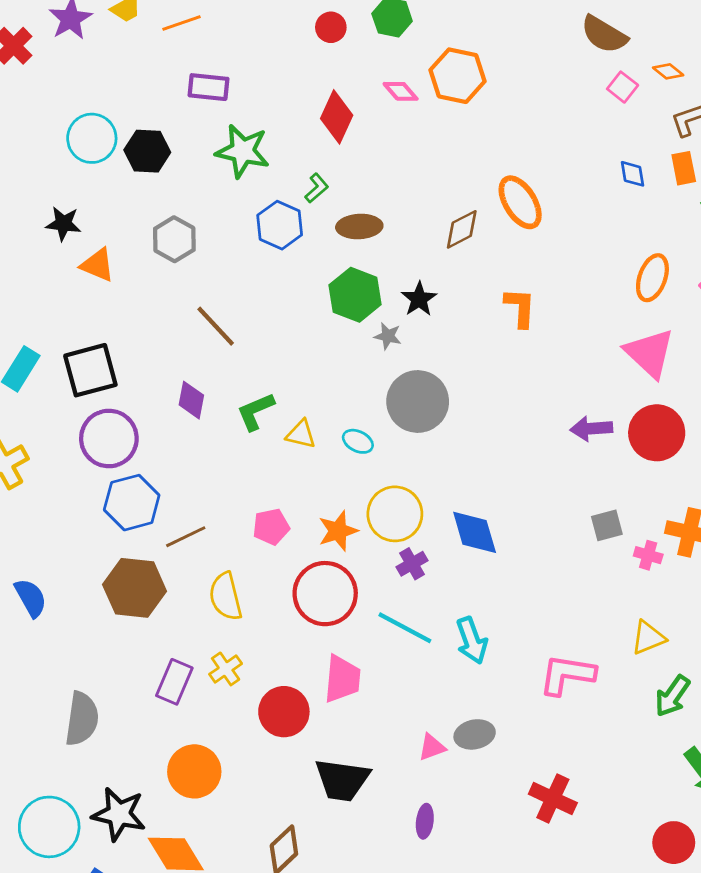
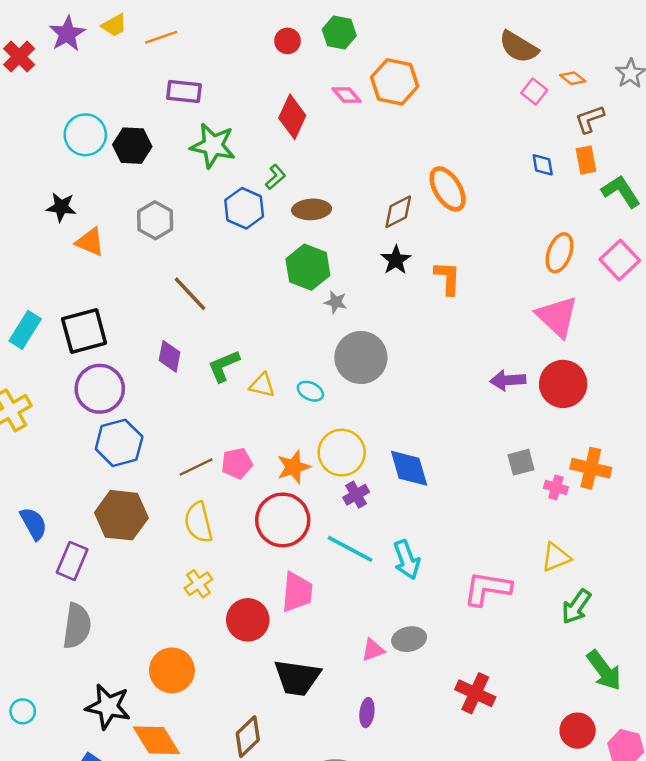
black star: (419, 299) -> (396, 260), moved
brown line: (186, 537) -> (196, 467), moved
purple rectangle: (174, 682) -> (72, 561), moved
cyan circle: (49, 827) -> (23, 711), moved, size x0.5

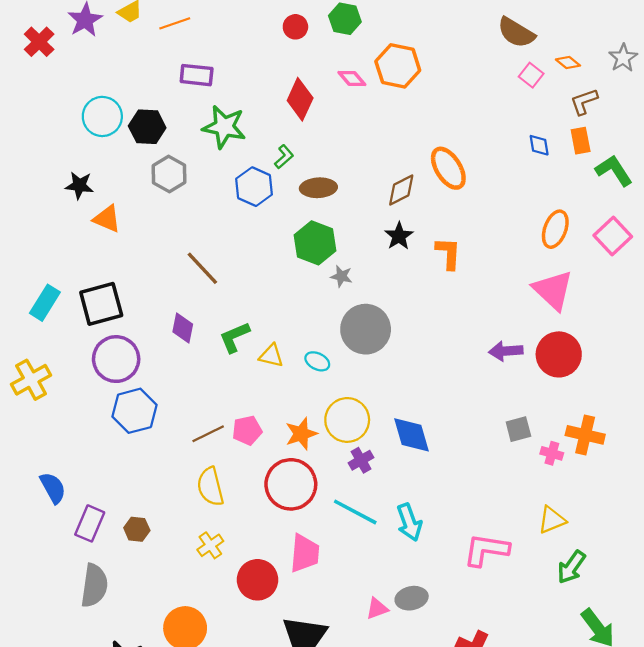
gray hexagon: (155, 220) -> (169, 174), moved
brown hexagon: (121, 515) -> (137, 529), moved, size x0.5

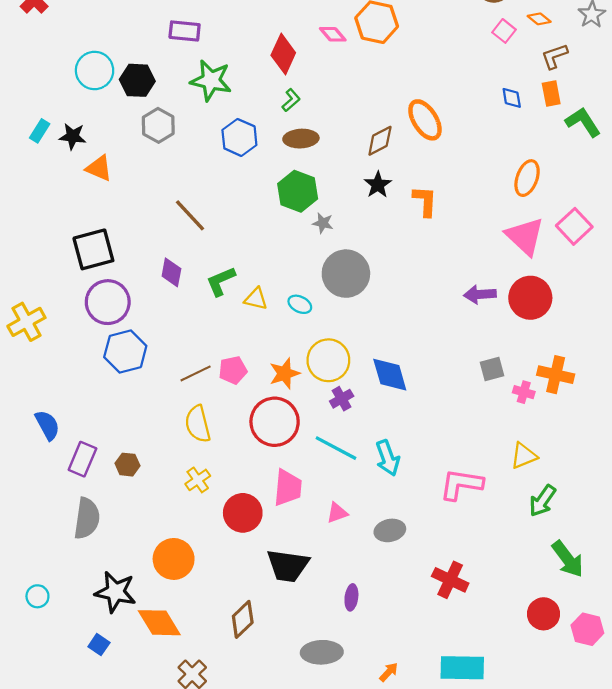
green L-shape: (284, 157) -> (291, 100), moved
pink square: (613, 236) -> (574, 226), moved
cyan rectangle: (45, 303) -> (40, 131), moved, size x0.7
pink triangle: (377, 609) -> (337, 513), moved

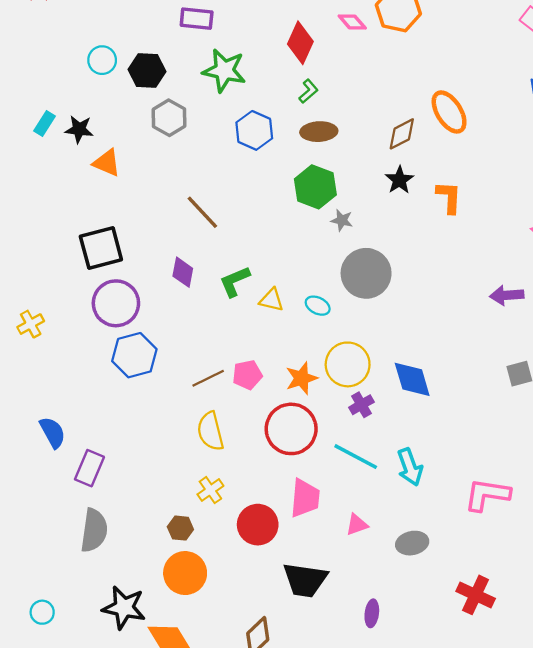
cyan circle: (95, 70) -> (102, 60), size x0.7
yellow cross: (26, 322) -> (31, 324), size x0.7
brown hexagon: (127, 465) -> (180, 528), moved

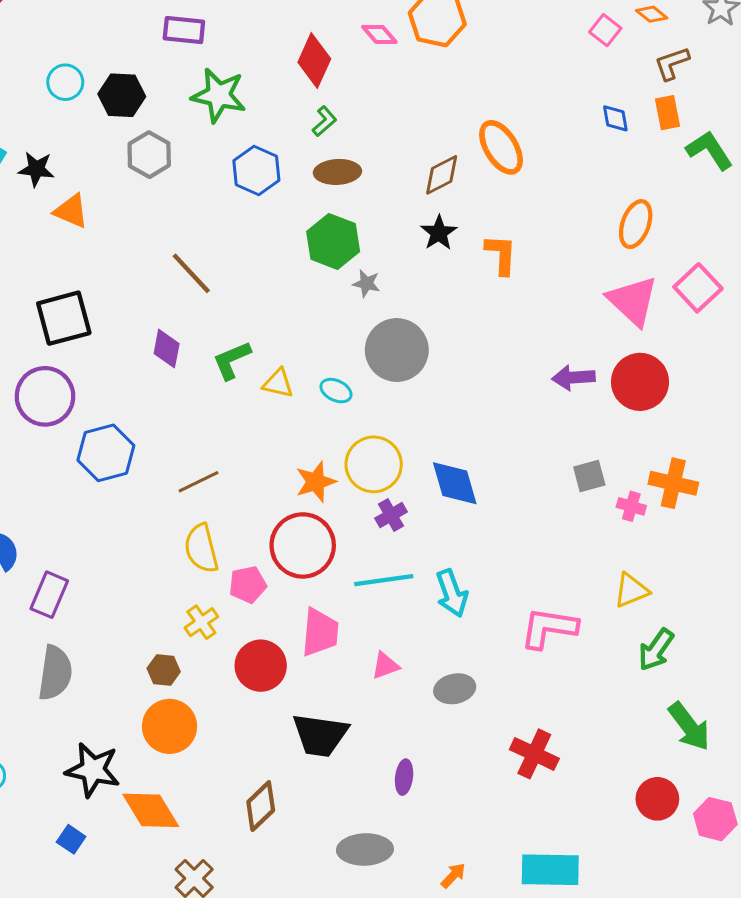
purple circle: (116, 303) -> (45, 396), moved
pink pentagon: (247, 375) -> (248, 585), moved
cyan line: (356, 457) -> (384, 580), turned -36

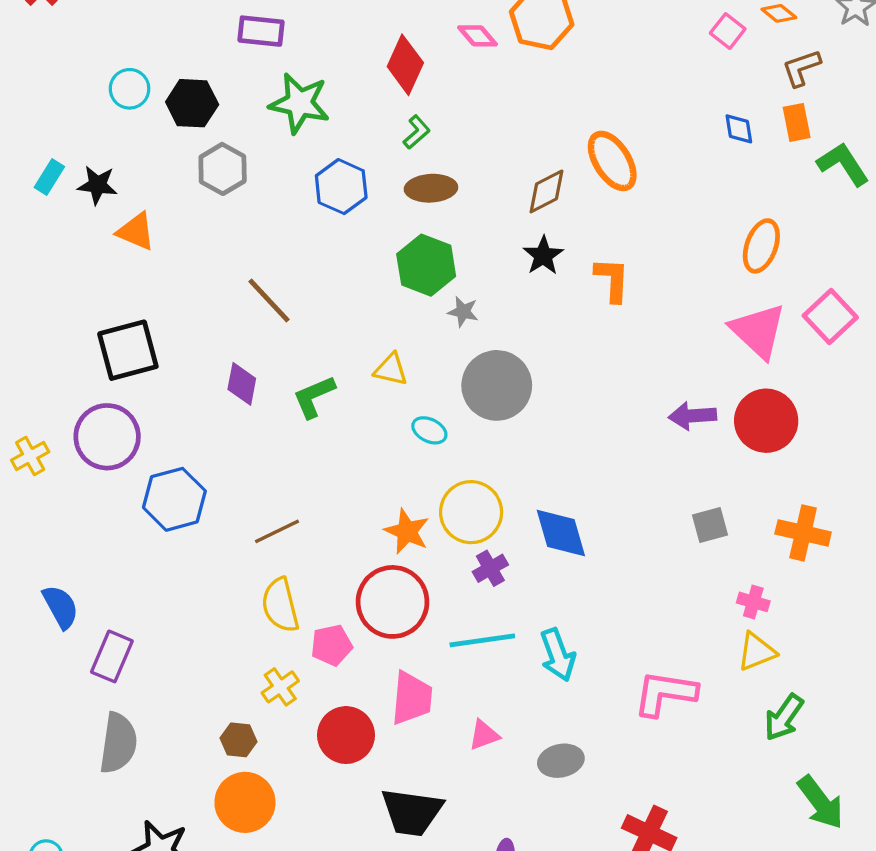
yellow triangle: (278, 383) -> (391, 369), moved
orange star: (316, 482) -> (407, 531), turned -30
pink cross: (631, 506) -> (753, 602), moved

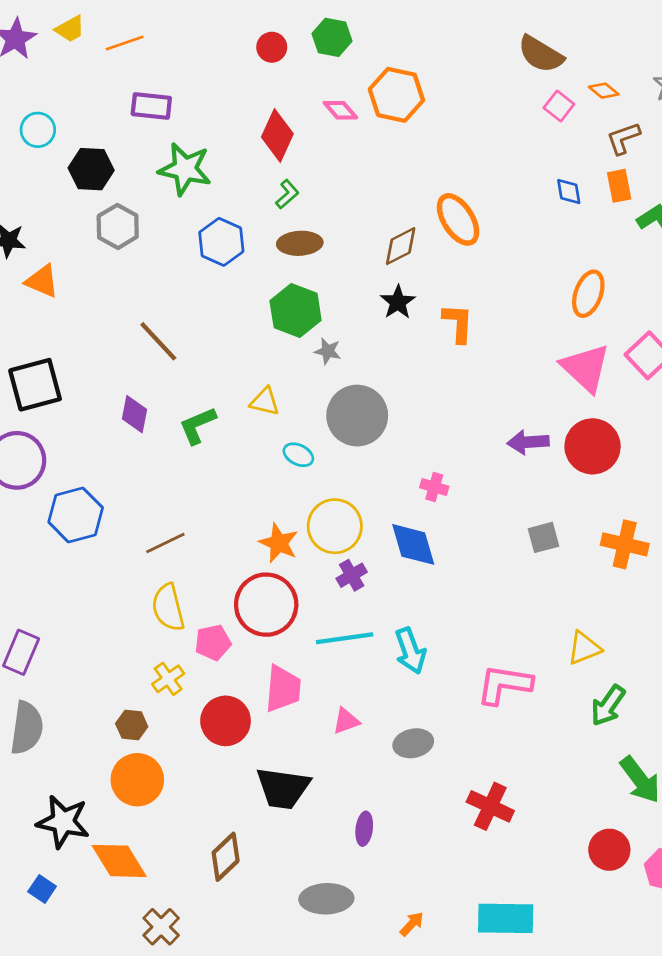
cyan circle: (130, 89) -> (38, 130), moved
pink cross: (753, 602) -> (434, 487), moved

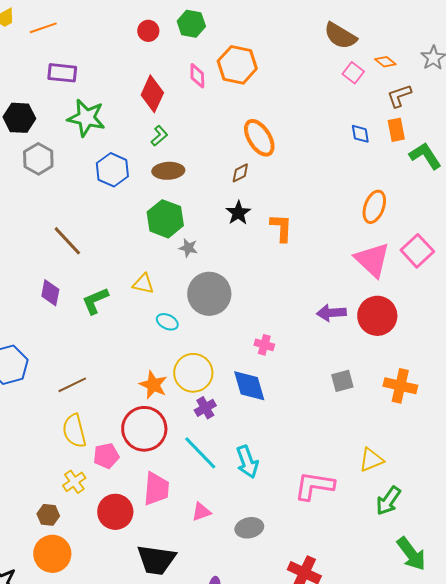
pink diamond: (340, 110) -> (197, 76), turned 40
orange ellipse: (458, 219) -> (259, 138), moved
brown diamond: (401, 246) -> (240, 173), size x0.7
cyan line: (345, 638) -> (200, 453), turned 54

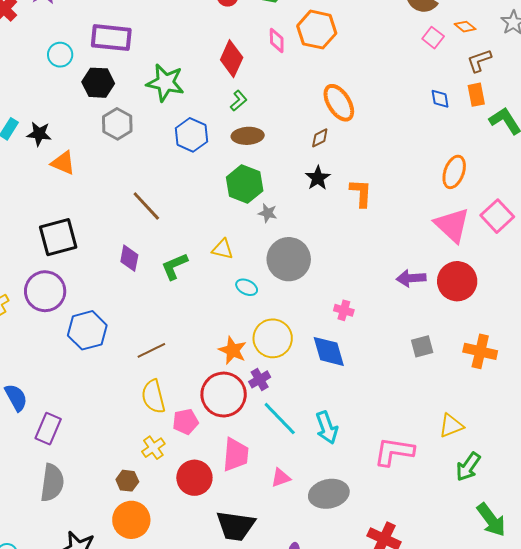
purple rectangle: (62, 73) -> (111, 38), moved, size x1.4
purple cross: (205, 408) -> (260, 379), moved
gray ellipse: (249, 528) -> (329, 494), size x1.4

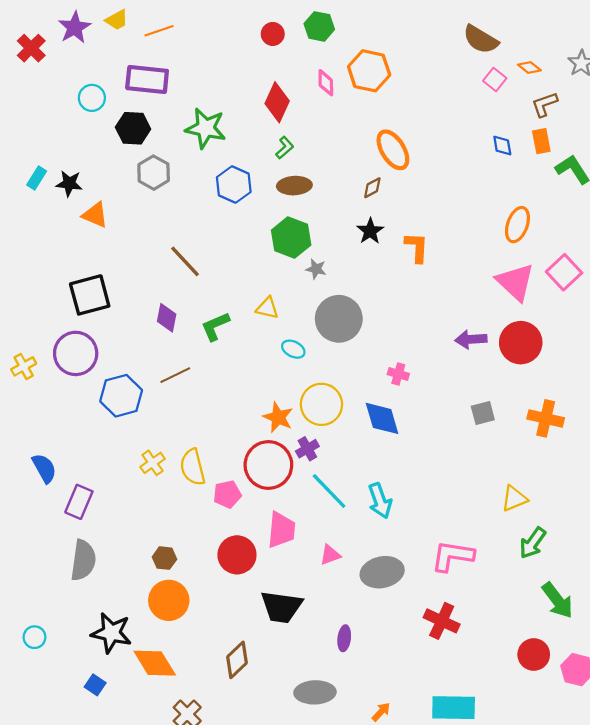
brown line: (151, 350) -> (175, 375), moved
yellow cross: (153, 448) -> (153, 463), moved
pink L-shape: (394, 452) -> (452, 556), moved

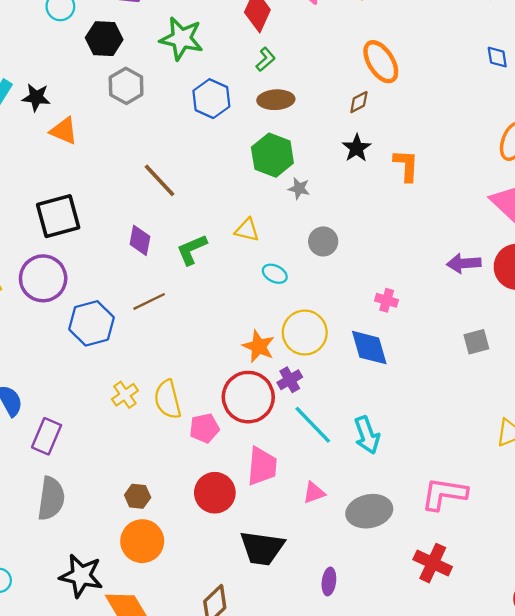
gray circle: (339, 319) -> (323, 241), size x0.6

